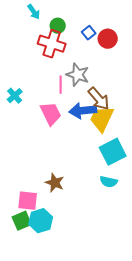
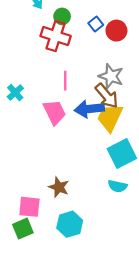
gray star: (78, 75) -> (111, 76), moved
cyan hexagon: (41, 221) -> (70, 224), moved

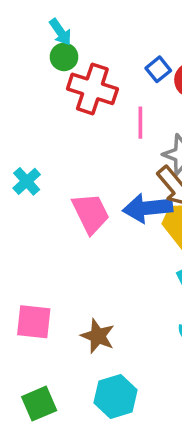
green circle: (62, 16) -> (64, 57), moved
pink line: (65, 81) -> (140, 123), moved
pink square: (29, 207) -> (34, 322), moved

